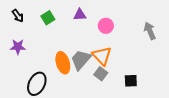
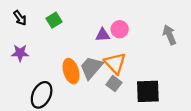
purple triangle: (80, 15) -> (103, 35), moved
black square: (131, 81) -> (148, 91), size x1.6

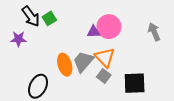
black arrow: (20, 18) -> (31, 16), moved, size x1.5
pink circle: (120, 29) -> (109, 27), size x1.5
purple star: (20, 53) -> (18, 39), moved

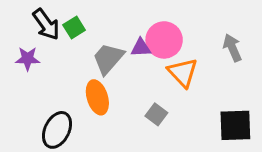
orange triangle: (105, 57) -> (183, 73), moved
gray trapezoid: (83, 62) -> (108, 59), moved
black square: (135, 83) -> (235, 125), moved

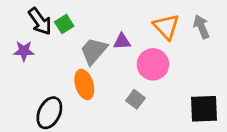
pink circle: (164, 40) -> (153, 64), moved
gray arrow: (232, 48) -> (201, 27), moved
orange triangle: (183, 73) -> (166, 27), moved

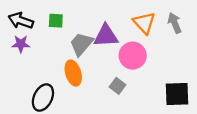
black arrow: (40, 21) -> (21, 21), moved, turned 145
green square: (64, 24) -> (56, 21), turned 35
purple triangle: (122, 41) -> (106, 36), size x1.6

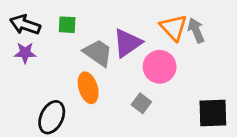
gray arrow: (175, 23) -> (196, 30), moved
purple triangle: (106, 36) -> (127, 43), turned -32
gray trapezoid: (81, 44) -> (98, 53), turned 84

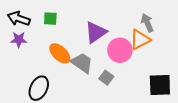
orange triangle: (174, 28) -> (140, 40), moved, turned 45
gray trapezoid: (98, 53) -> (82, 63), moved
orange ellipse: (88, 88) -> (60, 53), moved, turned -30

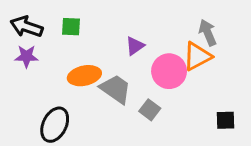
purple triangle: (96, 32) -> (135, 46), size x0.6
orange ellipse: (60, 53) -> (84, 76), turned -55
black square: (160, 85) -> (225, 120), size x0.6

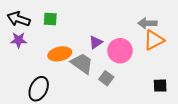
gray arrow: (208, 33) -> (147, 23), turned -66
purple triangle: (135, 46) -> (96, 42), moved
orange triangle: (197, 56) -> (154, 40), moved

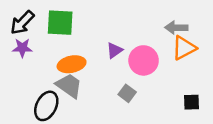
black arrow: (19, 19) -> (22, 23), turned -65
green square: (50, 19) -> (60, 23), size x1.6
gray trapezoid: (82, 63) -> (69, 86), moved

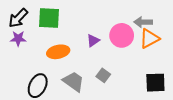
pink circle: (144, 60) -> (122, 35), moved
gray trapezoid: (69, 86) -> (74, 82), moved
black square: (192, 102) -> (155, 83), size x1.5

